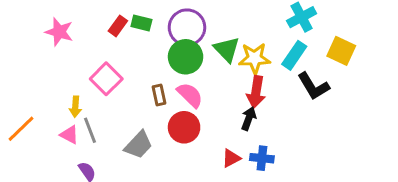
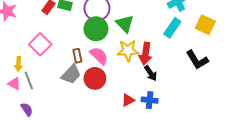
yellow star: (255, 58) -> (128, 51), moved
black L-shape: (313, 86) -> (197, 60), moved
black arrow: (249, 118) -> (151, 73), moved, turned 126
gray trapezoid: (138, 145) -> (71, 74), moved

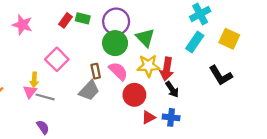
red circle: (95, 78) -> (134, 95), moved
gray line: (29, 80) -> (45, 97), turned -54
pink triangle: (14, 84) -> (30, 92), moved, turned 40

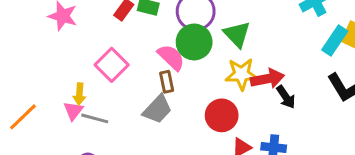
cyan rectangle: (195, 42) -> (335, 40), moved
red arrow: (167, 69) -> (267, 79), turned -110
pink semicircle: (118, 71) -> (171, 57), moved
black arrow: (172, 89) -> (286, 97), moved

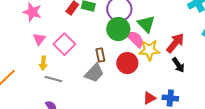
pink semicircle: (171, 57) -> (135, 39), moved
red arrow: (267, 79) -> (175, 43), moved, turned -40
pink triangle: (73, 111) -> (39, 39), moved
red circle: (222, 115) -> (127, 63), moved

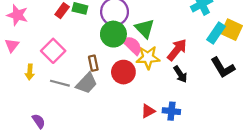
pink triangle: (39, 39) -> (12, 45), moved
gray line: (53, 79) -> (60, 83), moved

